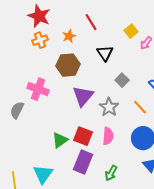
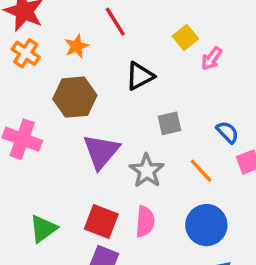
orange cross: (40, 40) -> (26, 53), turned -35
black triangle: (105, 53) -> (140, 76), turned 36
gray square: (122, 80) -> (170, 123), turned 32
green triangle: (60, 140) -> (43, 229), moved

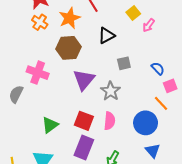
orange star: (77, 46) -> (69, 18), size x1.5
orange line: (201, 171) -> (161, 103), moved

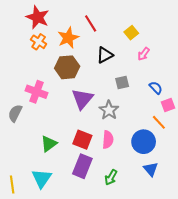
pink arrow: (149, 25) -> (144, 54), moved

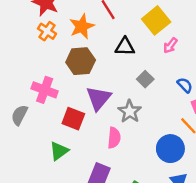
yellow square: (131, 33) -> (156, 20), size x1.6
black triangle: (105, 55) -> (125, 47), turned 30
gray square: (122, 83) -> (145, 79), turned -32
red square: (82, 140) -> (73, 119), moved
pink semicircle: (108, 140) -> (114, 138), moved

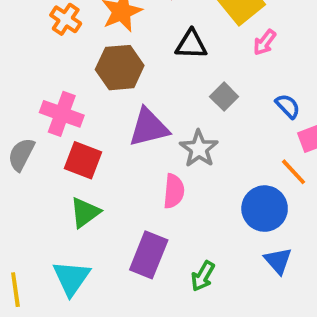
purple triangle: (99, 98) -> (149, 127), turned 36
red square: (73, 119) -> (83, 160), moved

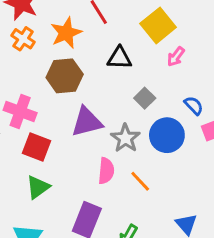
orange line: (294, 172) -> (140, 181), moved
blue circle: (265, 209) -> (167, 135), moved

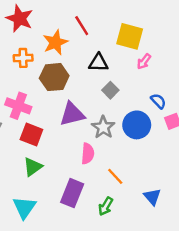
yellow square: (158, 25) -> (130, 36), turned -36
orange cross: (23, 39) -> (23, 58), moved, turned -36
gray square: (145, 98) -> (110, 90), moved
orange line: (140, 181) -> (115, 176), moved

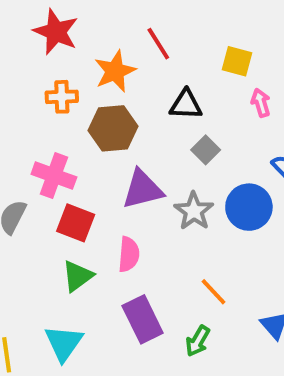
yellow square: (130, 36) -> (237, 61), size x0.7
pink arrow: (144, 62) -> (261, 103), turned 126
pink semicircle: (88, 154) -> (129, 254), moved
purple rectangle: (72, 193) -> (143, 319), turned -48

